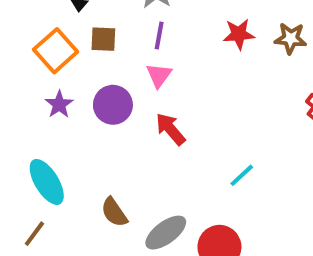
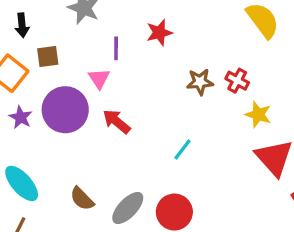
purple line: (159, 35) -> (116, 48), moved
brown star: (291, 38) -> (200, 82), moved
purple circle: (113, 105) -> (65, 110), size x1.4

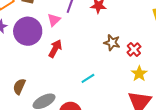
red arrow: (117, 121) -> (55, 49), turned 60
brown semicircle: (82, 199) -> (19, 87), turned 49

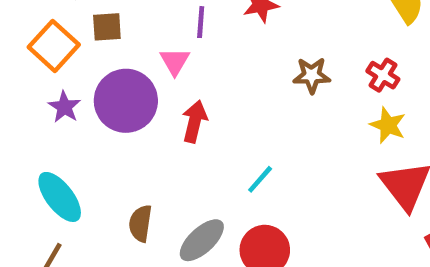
red cross: (134, 50) -> (383, 75), moved
cyan line: (88, 78) -> (260, 179), moved

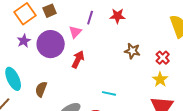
brown square: (107, 27) -> (50, 11), turned -32
cyan line: (260, 179) -> (109, 93), moved, turned 48
brown semicircle: (140, 223) -> (41, 89), moved

